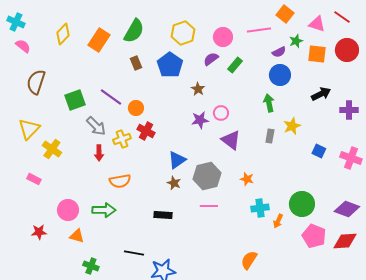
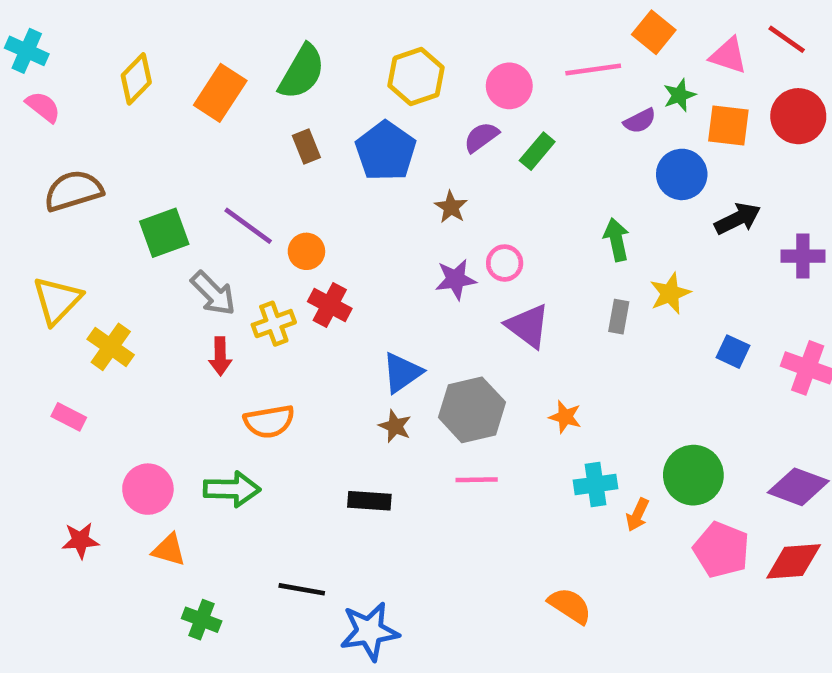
blue circle: (280, 75) -> (682, 174), moved
brown semicircle: (36, 82) -> (73, 191), turned 55
orange semicircle: (249, 260) -> (570, 606), turned 90

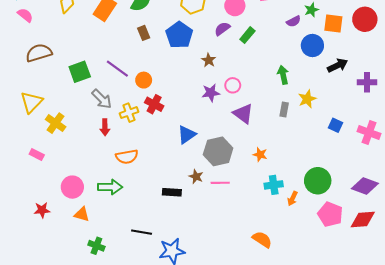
brown star: (395, 426) -> (196, 177), moved

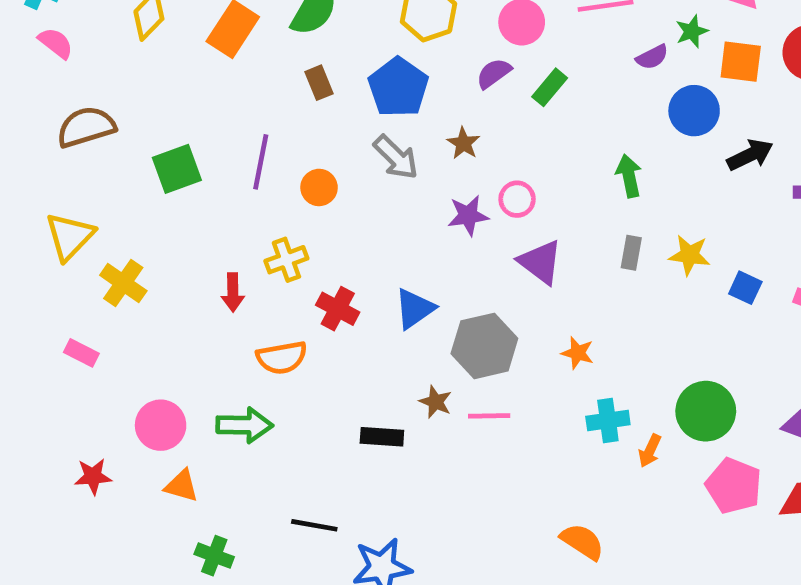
purple line: (117, 69) -> (261, 162), turned 65
gray arrow: (102, 99) -> (396, 157), moved
yellow star: (307, 99) -> (689, 255), moved, turned 30
red cross: (154, 104) -> (338, 309), moved

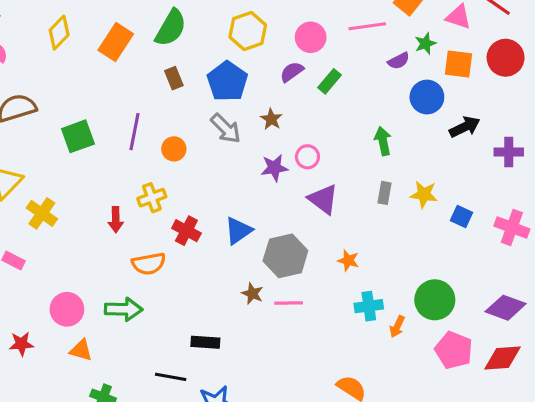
black rectangle: (382, 437) -> (205, 342), moved

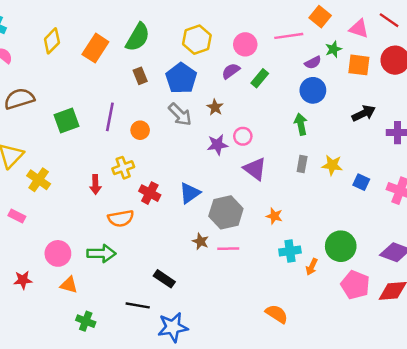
blue circle: (427, 97) -> (313, 90), moved
black rectangle: (205, 342) -> (164, 279), turned 30

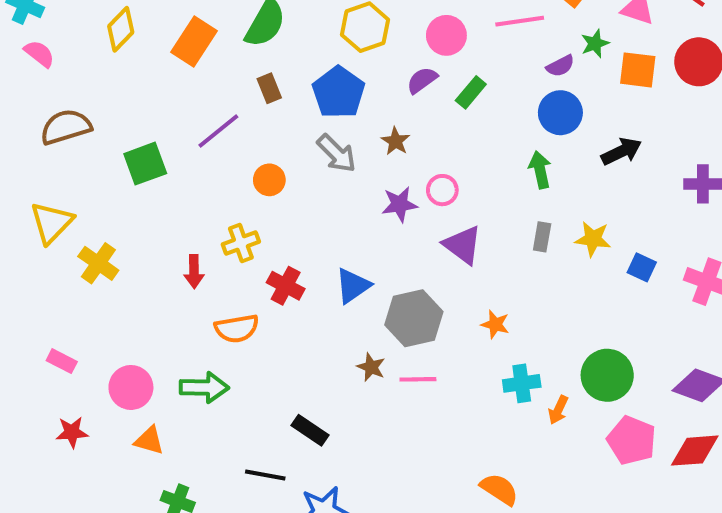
black arrow: (364, 113) -> (621, 151), moved
purple line: (110, 117) -> (218, 131), moved, turned 40
pink rectangle: (17, 216) -> (62, 361), moved

